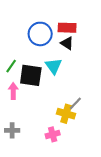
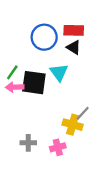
pink arrow: (13, 91) -> (15, 87), moved, turned -91
gray cross: (12, 130) -> (28, 143), moved

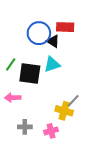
black triangle: (74, 47) -> (53, 41), moved
cyan triangle: (59, 72) -> (52, 64), turned 48
pink arrow: (15, 87) -> (13, 98), moved

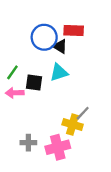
black square: (30, 73) -> (34, 83), size x0.7
pink arrow: (13, 98) -> (15, 93), moved
pink cross: (51, 131) -> (58, 147), size x1.5

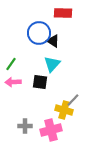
red rectangle: (74, 30) -> (63, 13), moved
cyan triangle: (59, 72) -> (52, 64), turned -30
black square: (34, 83) -> (40, 82), moved

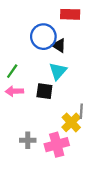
gray line: (73, 100) -> (81, 111), turned -40
yellow cross: (64, 110) -> (71, 122), turned 30

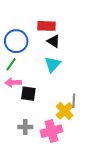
red rectangle: (70, 14) -> (46, 26), moved
blue circle: (43, 37) -> (16, 41), moved
black square: (44, 91) -> (28, 94), moved

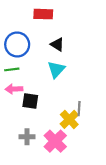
red rectangle: (46, 26) -> (43, 14), moved
green line: (11, 64) -> (12, 69), turned 48
pink cross: (52, 131) -> (55, 141), turned -30

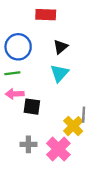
black triangle: (57, 45) -> (61, 47), turned 48

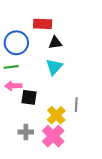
red rectangle: (46, 15) -> (43, 24), moved
black triangle: (61, 47) -> (55, 43), turned 32
yellow cross: (73, 126) -> (56, 115), moved

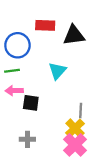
black triangle: (55, 43) -> (74, 35), moved, size x1.5
yellow cross: (56, 115) -> (75, 128), moved
pink cross: (53, 136) -> (75, 145), moved

